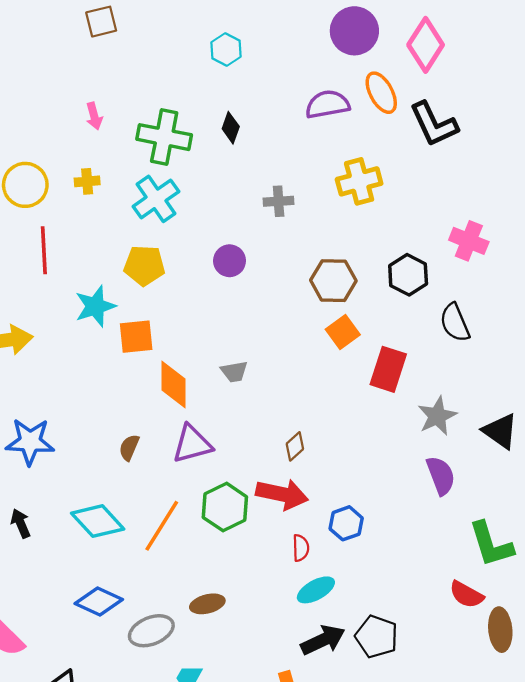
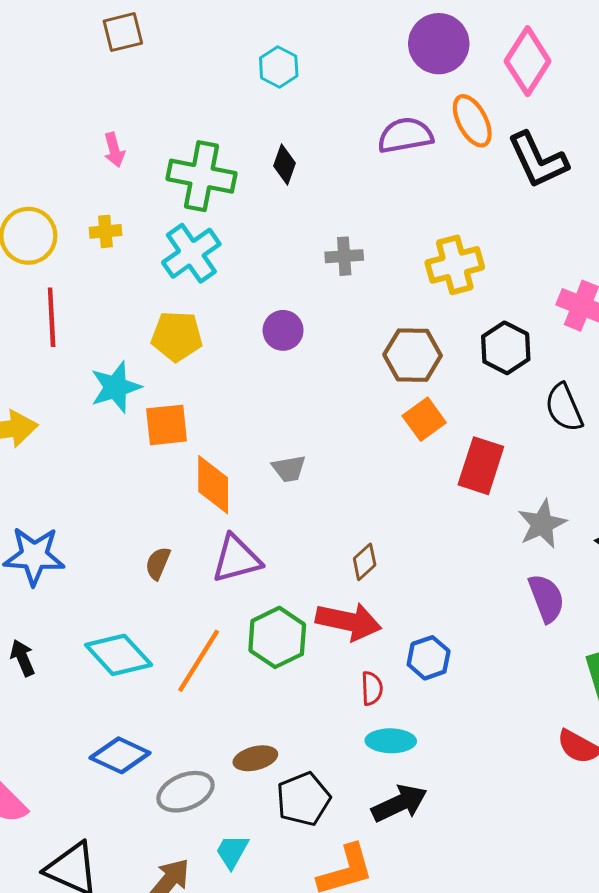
yellow cross: (359, 181) -> (455, 265), moved
cyan ellipse: (316, 590) -> (391, 741), turned 30
black pentagon: (377, 637) -> (303, 799), moved, turned 30

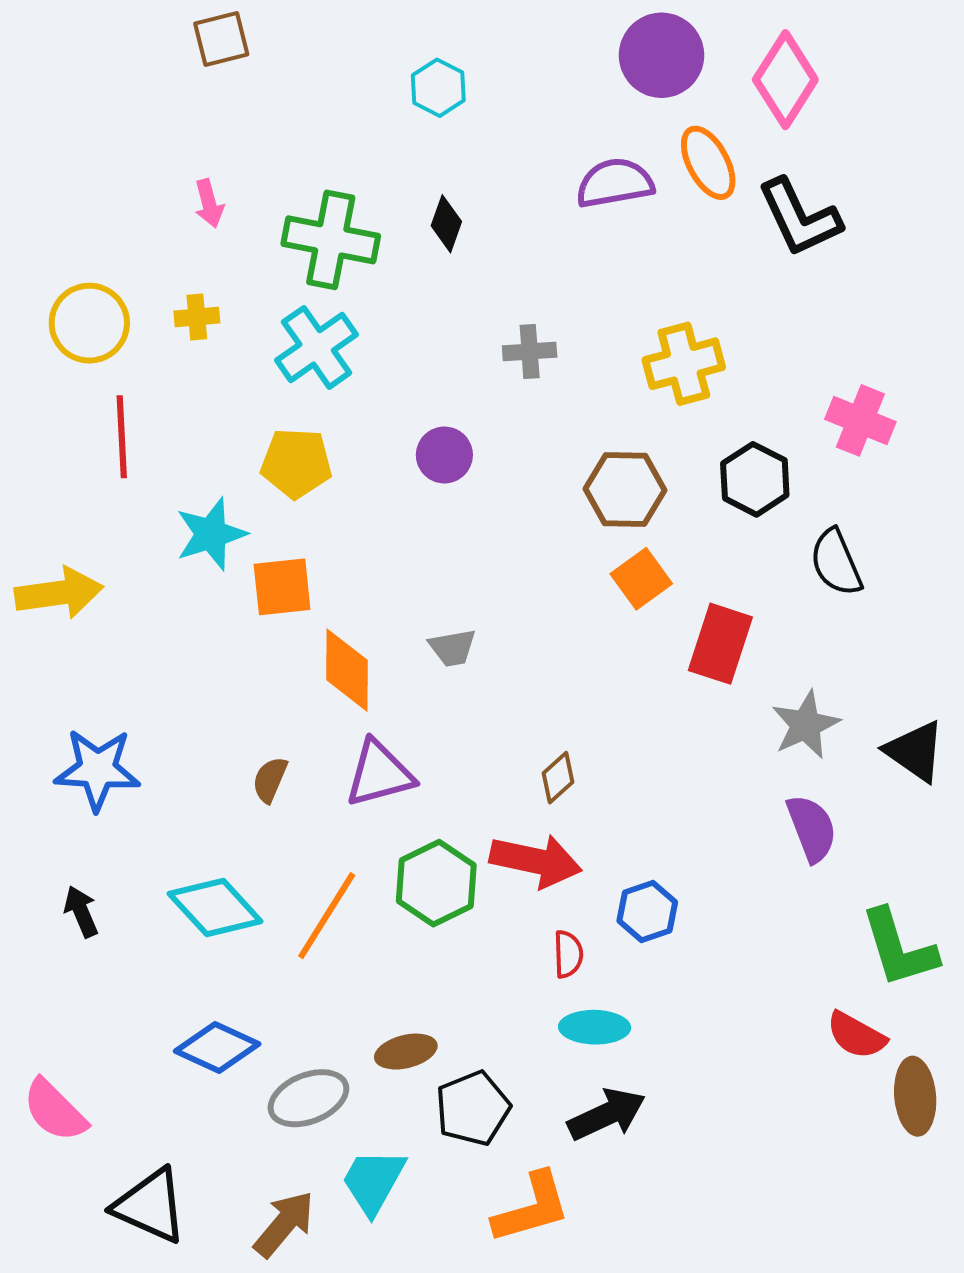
cyan trapezoid: (232, 851) -> (373, 1181), size x1.4

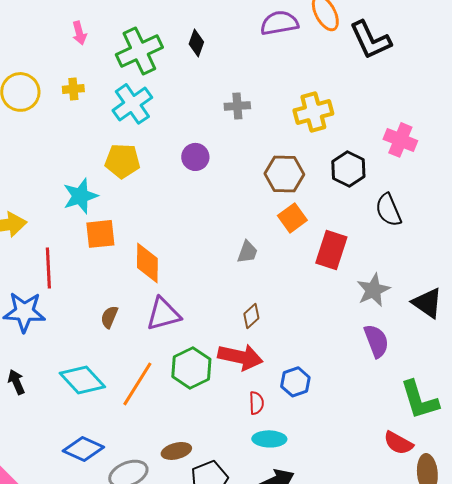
green cross: (331, 240) -> (139, 51), turned -36
red line: (122, 437) -> (48, 268), moved
orange square: (282, 587) -> (100, 234), moved
gray trapezoid: (452, 648) -> (247, 252), moved, turned -60

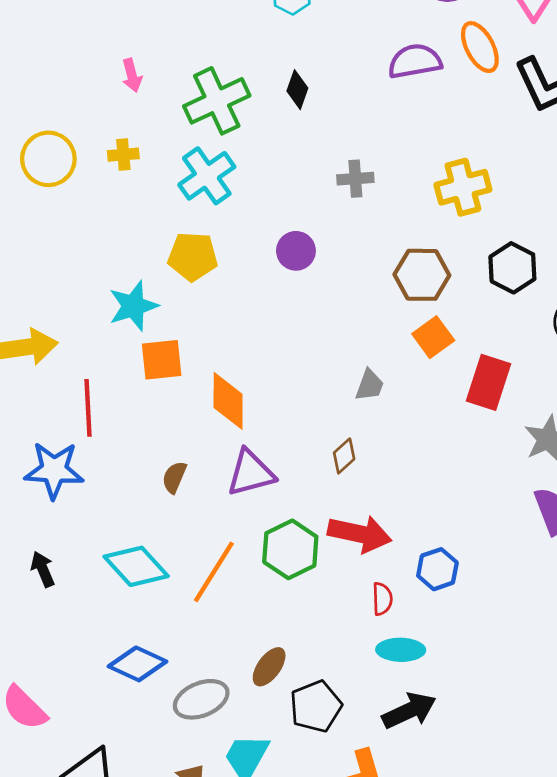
brown diamond: (251, 316) -> (344, 456), moved
brown ellipse: (176, 451) -> (269, 667), turned -40

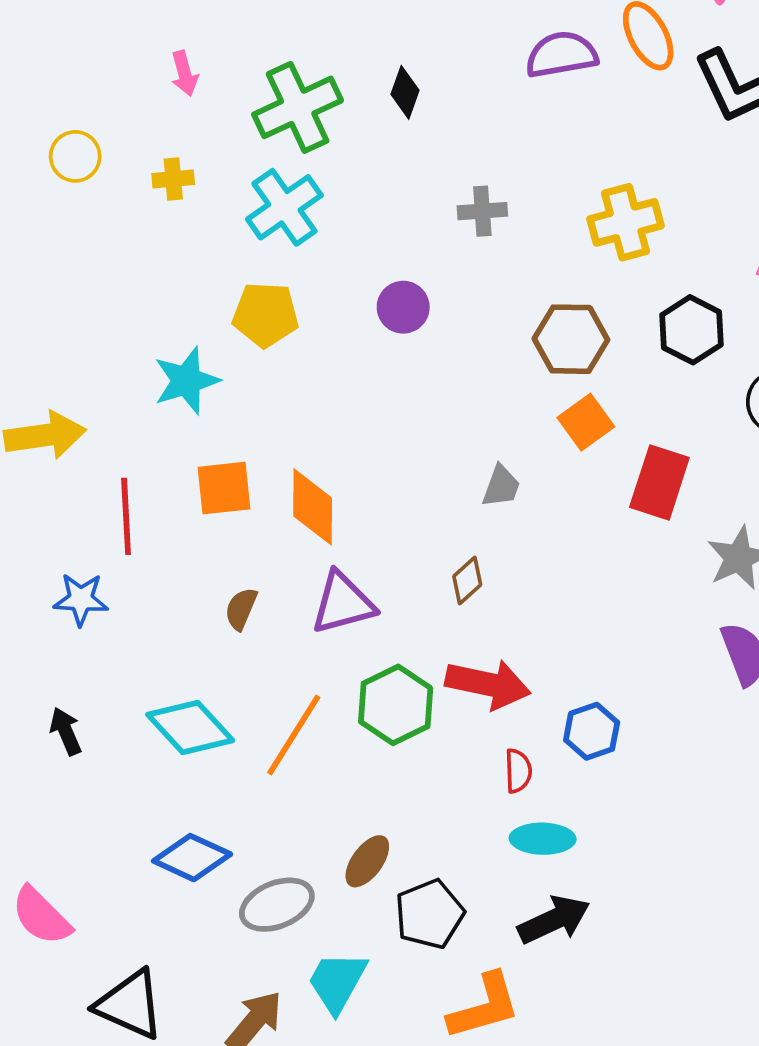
yellow circle: (48, 159) -> (75, 156), moved, size x0.7
orange square: (162, 360) -> (224, 488), moved
blue star: (54, 470) -> (81, 599), size x0.7

